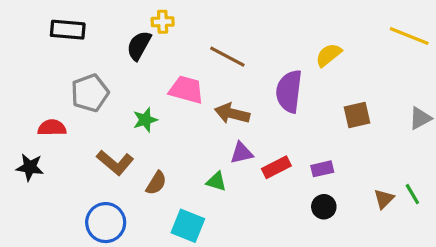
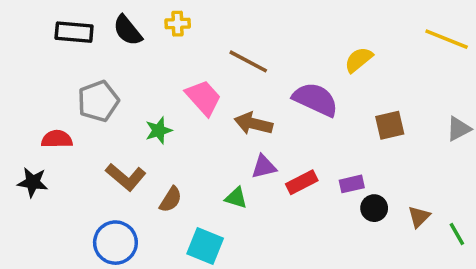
black semicircle: (139, 45) -> (128, 30), moved, turned -68
pink trapezoid: (186, 90) -> (203, 98), turned 33
purple semicircle: (289, 91) -> (316, 99), turned 108
green line: (412, 194) -> (457, 234), moved
black circle: (324, 207) -> (374, 208), moved

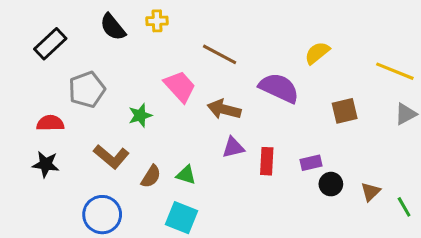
black rectangle: (74, 32) -> (50, 44), moved, turned -48
yellow line: (447, 39) -> (395, 71), moved
black star: (33, 182) -> (46, 164), moved
red rectangle: (302, 182) -> (267, 161), turned -60
green triangle: (236, 198) -> (186, 175), moved

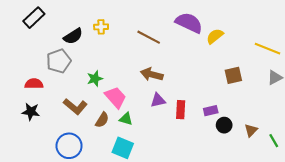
yellow cross: (157, 21) -> (101, 27), moved
black semicircle: (113, 27) -> (73, 36), moved, turned -84
black rectangle: (50, 44) -> (34, 18), moved
pink trapezoid: (180, 86) -> (116, 97), moved
purple semicircle: (279, 88) -> (189, 23), moved

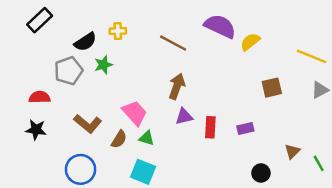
brown arrow: (152, 74) -> (177, 86), turned 95
green star: (95, 79) -> (103, 65), moved
black circle: (224, 125) -> (261, 173), moved

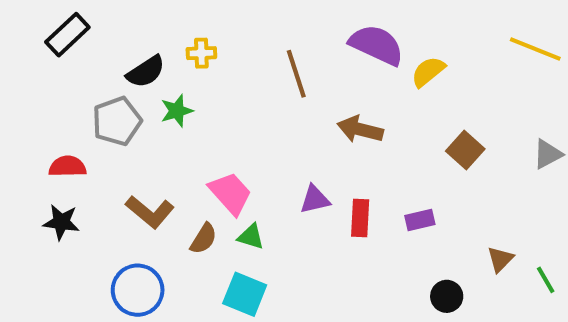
brown line: (173, 43) -> (296, 74), turned 44
yellow line: (312, 56) -> (535, 49), moved
brown arrow: (177, 86) -> (360, 129), moved, turned -95
brown square: (272, 88) -> (465, 150), turned -35

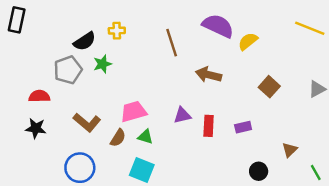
black rectangle: (67, 35) -> (17, 20), moved, turned -35
pink trapezoid: (230, 193) -> (133, 112), turned -64
green line: (546, 280) -> (316, 172), moved

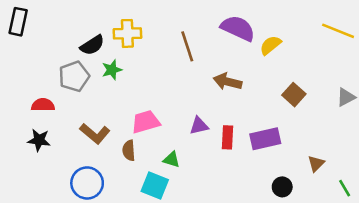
yellow cross: (117, 31) -> (127, 33), size x1.5
purple rectangle: (243, 127) -> (265, 139), size x1.6
green triangle: (145, 137) -> (172, 160), moved
brown semicircle: (118, 138) -> (129, 150), turned 144

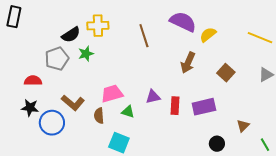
yellow line: (338, 31) -> (260, 38), moved
brown arrow: (228, 82) -> (188, 63), moved, turned -80
green triangle: (172, 160) -> (128, 112), moved
blue circle: (87, 183) -> (52, 123), moved

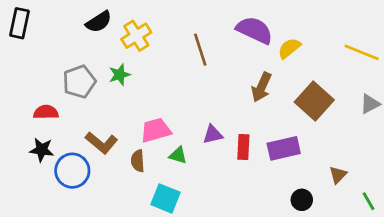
yellow cross: (98, 26) -> (136, 36), turned -30
black semicircle: (71, 35) -> (99, 22), moved
brown square: (226, 73) -> (314, 101), size x1.5

